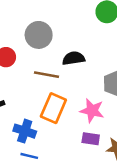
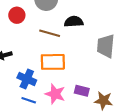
orange rectangle: (53, 108) -> (53, 62), turned 60
pink star: (92, 111) -> (55, 94), moved

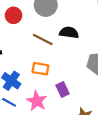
orange rectangle: (53, 62) -> (40, 69), size x0.7
purple rectangle: (82, 91) -> (63, 90), moved, turned 40

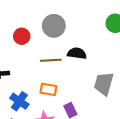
brown line: (43, 39) -> (51, 60), turned -30

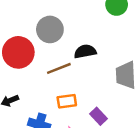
red circle: (22, 36) -> (18, 52), size x1.6

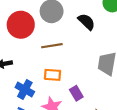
black semicircle: (85, 51) -> (87, 22), moved, turned 42

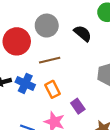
orange rectangle: (53, 75) -> (52, 89), turned 63
blue cross: (25, 90) -> (25, 83), moved

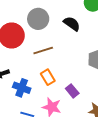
blue cross: (25, 83) -> (22, 88), moved

